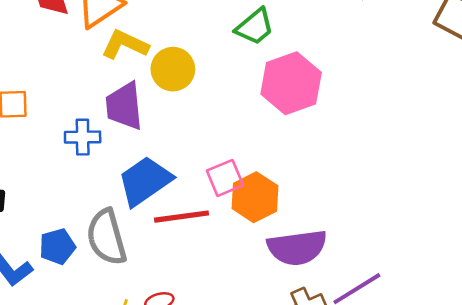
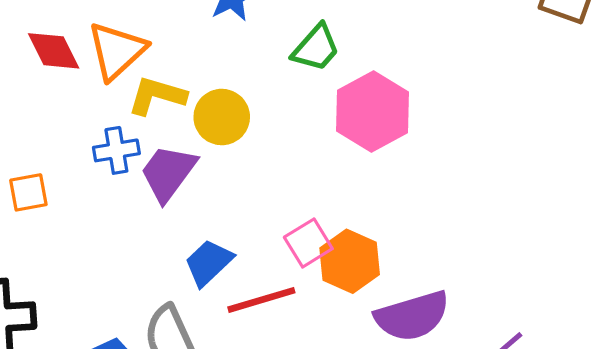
purple trapezoid: (124, 106) -> (168, 173), turned 51
blue cross: (83, 137) -> (116, 150), moved
blue trapezoid: (145, 181) -> (209, 263), size x0.7

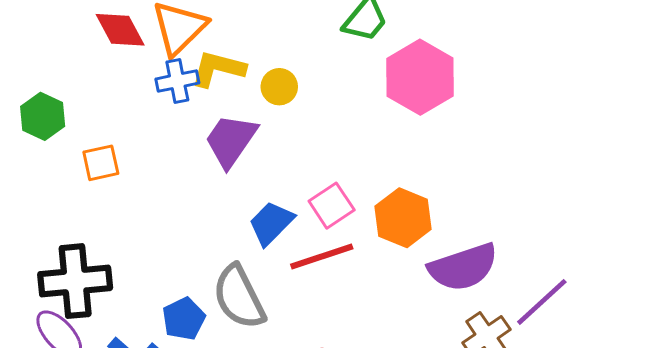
yellow circle: (222, 117) -> (279, 87), size x0.7
blue cross: (116, 150) -> (177, 81), moved
pink square: (308, 243) -> (332, 206), moved

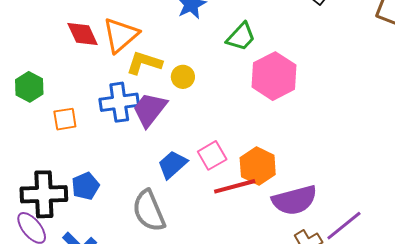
blue cross: (177, 81) -> (119, 102), moved, size x1.4
red line: (322, 257) -> (235, 186), moved
blue pentagon: (184, 319) -> (86, 186), moved

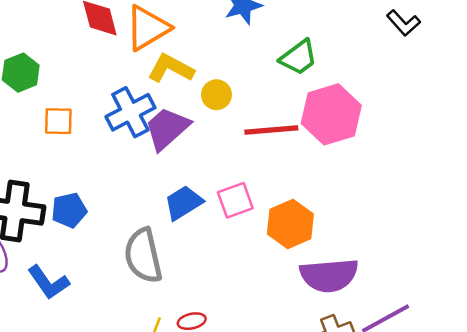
blue cross: (119, 102) -> (130, 112), turned -30
red line: (235, 186) -> (271, 130), moved

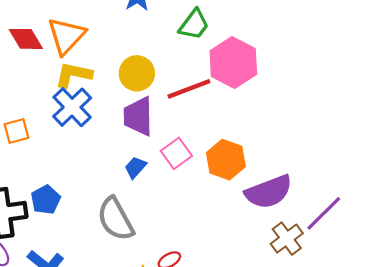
yellow L-shape: (171, 68) -> (73, 75), moved
yellow circle: (216, 95) -> (137, 73), size x1.4
purple trapezoid: (167, 128) -> (138, 116), moved, turned -33
blue trapezoid: (183, 203) -> (135, 167), size x0.7

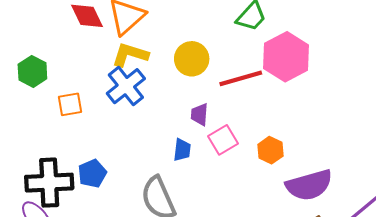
purple trapezoid: (138, 116) -> (199, 114), moved, size x0.6
orange hexagon: (226, 160) -> (270, 150), size x0.7
blue trapezoid: (135, 167) -> (182, 150), turned 140

